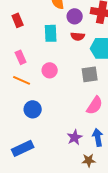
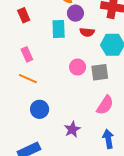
purple circle: (75, 16) -> (75, 13), moved
pink circle: (50, 70) -> (78, 67), moved
purple star: (75, 137) -> (72, 129), moved

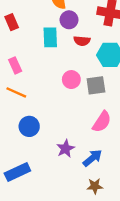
blue arrow: (108, 139) -> (92, 158), moved, turned 60

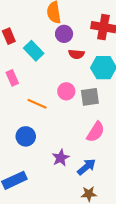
cyan rectangle: (50, 37) -> (34, 51), moved, turned -42
orange line: (16, 92) -> (37, 104), moved

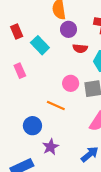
orange line: (37, 104) -> (56, 106), moved
purple star: (61, 158) -> (50, 147), moved

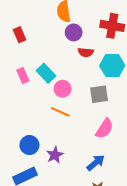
cyan rectangle: (40, 45) -> (46, 73), moved
pink circle: (71, 83) -> (63, 89), moved
blue circle: (32, 126) -> (29, 145), moved

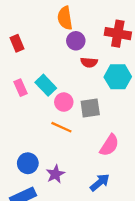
gray square: (99, 94) -> (90, 108), moved

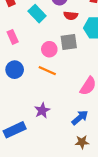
cyan rectangle: (46, 85) -> (37, 14), moved
gray square: (90, 108) -> (69, 42), moved
blue circle: (28, 163) -> (15, 70), moved

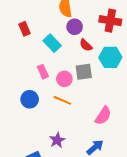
red semicircle: (71, 16) -> (86, 45), turned 40
pink rectangle: (13, 37) -> (43, 72), moved

